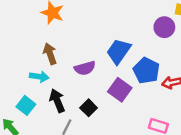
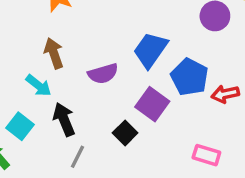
cyan arrow: (39, 77) -> (39, 86), turned 30
black square: (89, 108) -> (125, 133), moved

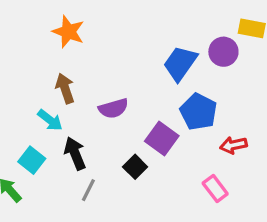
blue trapezoid: (151, 50) -> (180, 63), moved
red arrow: (225, 94) -> (233, 145), moved
pink rectangle: (206, 155) -> (215, 188), turned 36

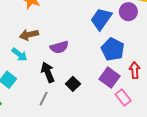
brown arrow: (65, 88) -> (29, 35), turned -84
purple square: (162, 138) -> (110, 78), moved
red arrow: (233, 145) -> (135, 70), turned 98
black arrow: (75, 153) -> (48, 72), moved

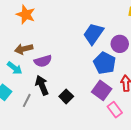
purple circle: (128, 12) -> (120, 44), moved
purple semicircle: (59, 47) -> (43, 61), moved
gray line: (44, 99) -> (27, 100), moved

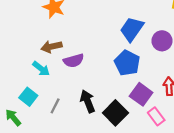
blue pentagon: (105, 63) -> (127, 63), moved
black arrow: (42, 85) -> (88, 101), moved
black square: (66, 96) -> (115, 113), moved, size x1.5

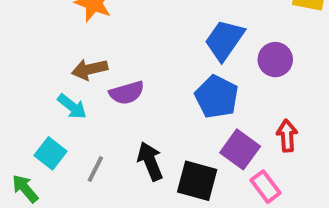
black square: (115, 113) -> (197, 181), turned -30

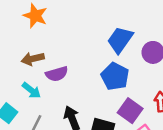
cyan arrow: (72, 106) -> (31, 90), moved

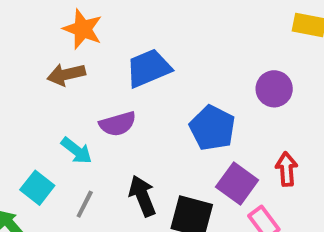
blue trapezoid: (120, 40) -> (149, 68), moved, turned 32
brown arrow: (33, 59) -> (66, 74), moved

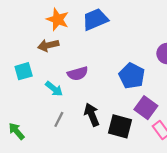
blue trapezoid: (149, 68) -> (95, 19), moved
cyan square: (37, 188) -> (24, 71), moved, turned 36

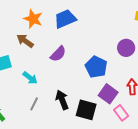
brown arrow: (48, 45) -> (25, 41), turned 48
purple semicircle: (78, 74) -> (58, 54), moved, turned -30

